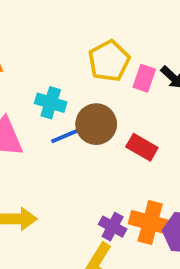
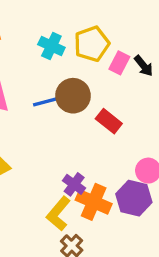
cyan cross: (51, 103) -> (51, 46), moved
orange cross: (150, 222) -> (94, 202), moved

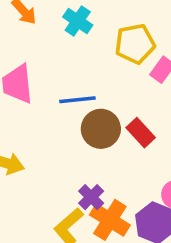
cyan cross: (51, 46) -> (78, 21), moved
brown circle: (73, 96) -> (101, 129), moved

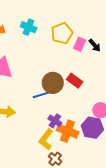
blue line: (77, 100) -> (42, 94), moved

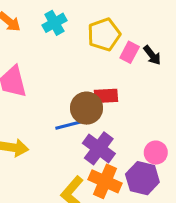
cyan cross: (29, 27) -> (54, 23), turned 35
red rectangle: (75, 81) -> (106, 96), moved, turned -42
purple cross: (55, 121) -> (99, 148), moved, size x1.5

